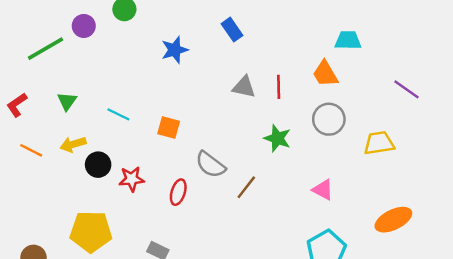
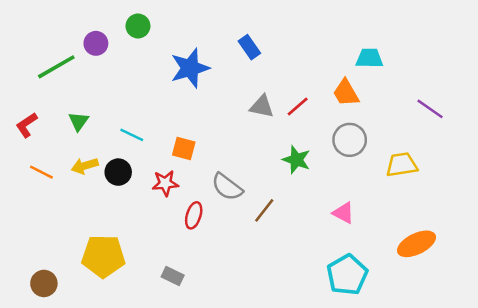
blue star: (175, 50) -> (190, 68), size x1.4
red line: (279, 87) -> (298, 106), turned 50
black circle: (98, 165) -> (118, 172), moved
red star: (132, 179) -> (165, 183), moved

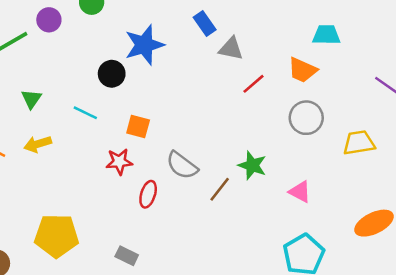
orange trapezoid: (346, 93) -> (302, 70), turned -36
gray triangle: (262, 106) -> (231, 49), moved
green star: (296, 160) -> (252, 165), moved
black circle: (118, 172) -> (112, 74), moved

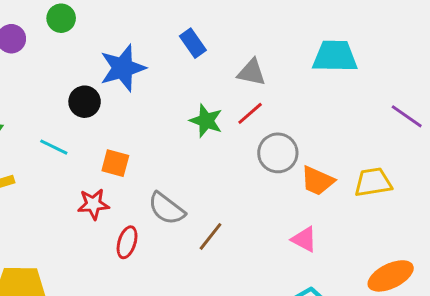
cyan trapezoid: (326, 35) -> (335, 56), size x1.4
gray triangle: (231, 49) -> (251, 72), moved
orange trapezoid: (302, 70) -> (317, 181), moved
gray circle: (306, 118) -> (278, 153), moved
green star: (252, 165) -> (206, 121), moved

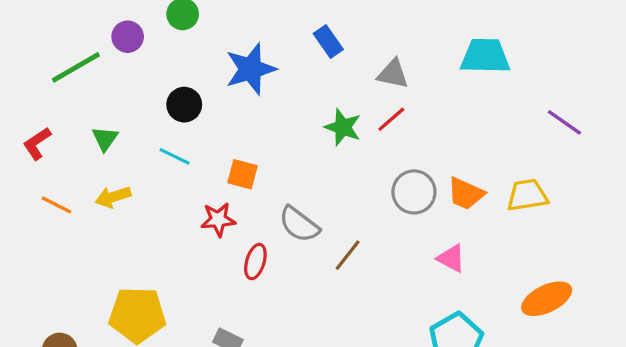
black circle: (85, 102) -> (184, 105), moved
gray circle: (278, 153) -> (414, 192), moved

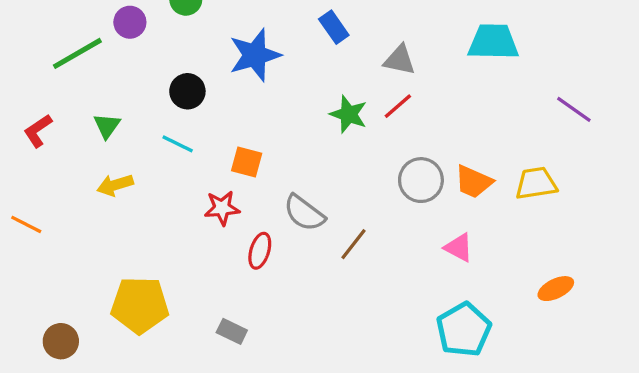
orange line: (56, 205) -> (26, 224), moved
orange ellipse: (547, 299) -> (556, 289), size x0.7

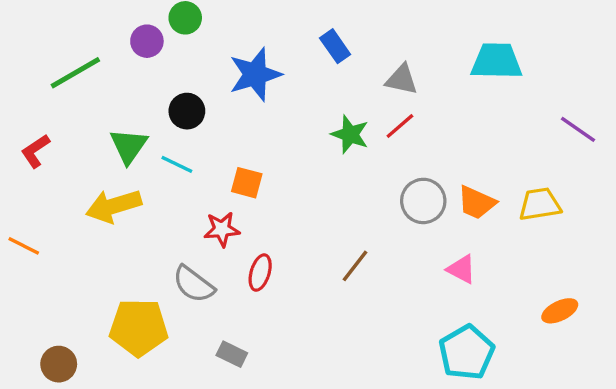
purple circle: (130, 22) -> (147, 41), moved
green triangle: (107, 126) -> (129, 146), moved, size x1.4
yellow arrow: (115, 185) -> (114, 206), size x1.5
gray semicircle: (304, 213) -> (194, 284), moved

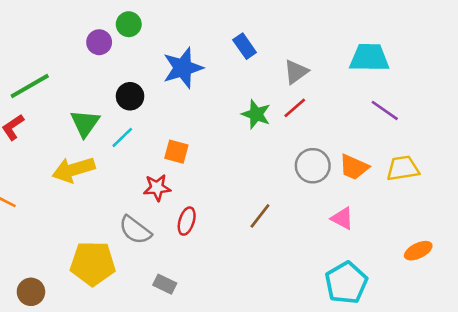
green line: (75, 73) -> (30, 86), moved
gray triangle: (402, 79) -> (296, 72), turned -48
purple line: (578, 129) -> (385, 110), moved
cyan line: (177, 164) -> (122, 137), turned -70

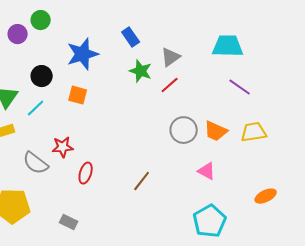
green star: (256, 114) -> (141, 71), moved
orange square: (176, 152) -> (78, 95), moved
brown line: (260, 216) -> (142, 181), moved
gray semicircle: (135, 230) -> (36, 163), moved

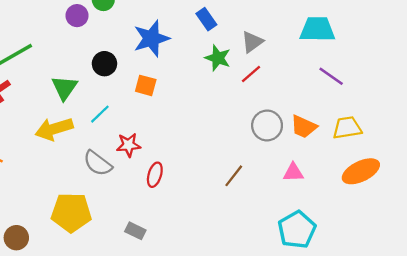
cyan line: (36, 108) -> (100, 114), moved
pink triangle: (207, 171) -> (293, 172), turned -30
brown line: (142, 181) -> (234, 176), moved
orange ellipse: (266, 196) -> (361, 171), moved, size x1.5

